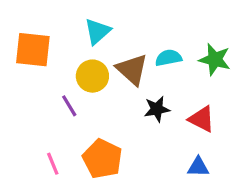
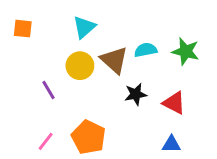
orange square: (33, 50) -> (23, 29), moved, size x0.6
purple line: (69, 106) -> (49, 90), moved
pink line: (53, 164) -> (46, 141), turned 60

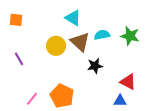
cyan triangle: (84, 27) -> (73, 18), moved, turned -48
purple line: (49, 90) -> (19, 59), moved
red triangle: (174, 103) -> (128, 82), moved

